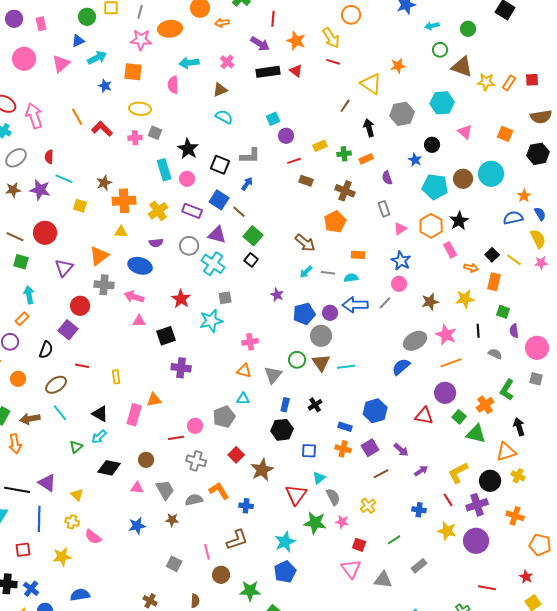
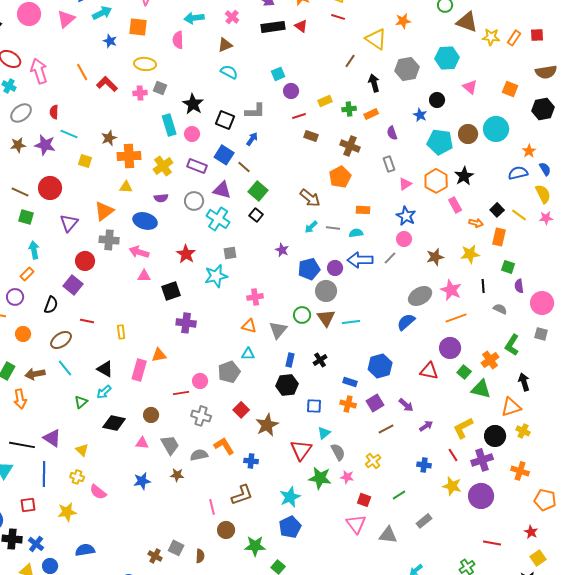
gray square: (174, 564) -> (176, 548), moved

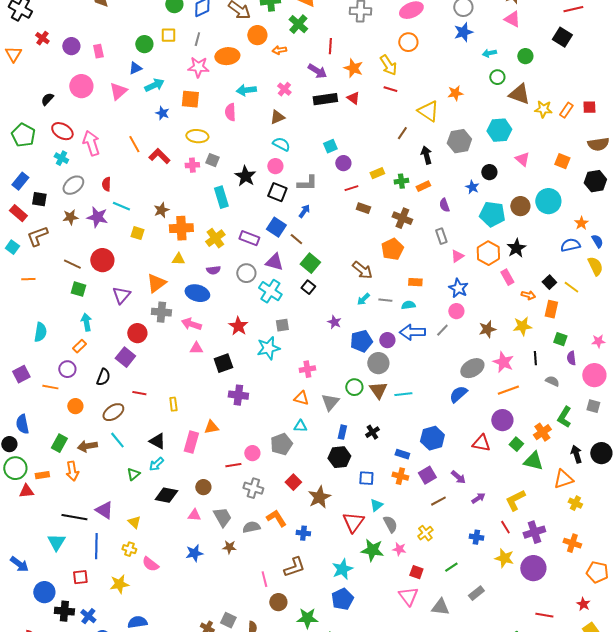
pink circle: (192, 134) -> (275, 166), moved
pink star: (546, 218) -> (598, 341), moved
black circle: (495, 436) -> (601, 453), moved

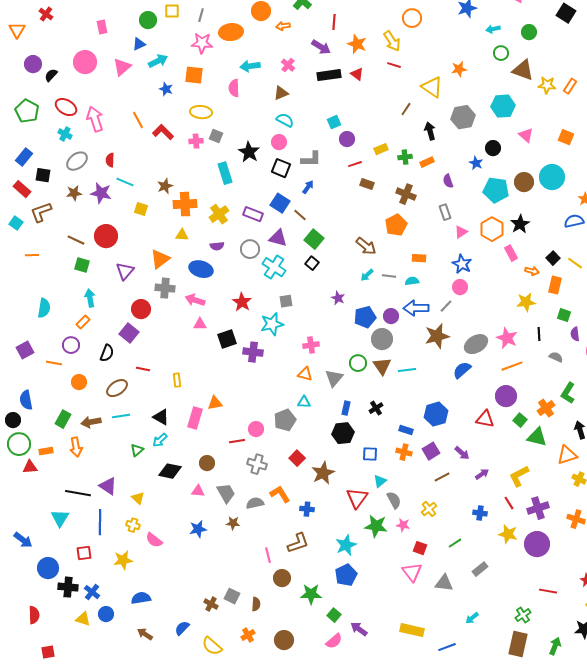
purple circle: (71, 46) -> (33, 64), moved
brown star: (487, 329) -> (437, 336), moved, size x1.4
purple cross: (238, 395) -> (253, 352), moved
cyan line: (117, 440) -> (121, 416), turned -60

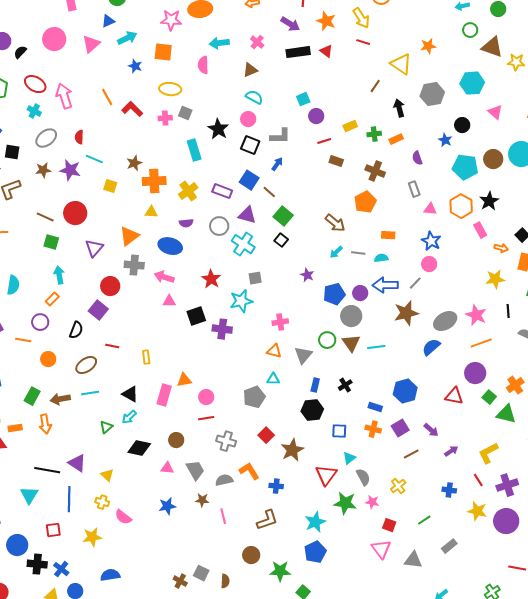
pink triangle: (461, 232) -> (430, 209), turned 40
pink circle: (256, 429) -> (206, 397), moved
pink line: (268, 555) -> (223, 516), moved

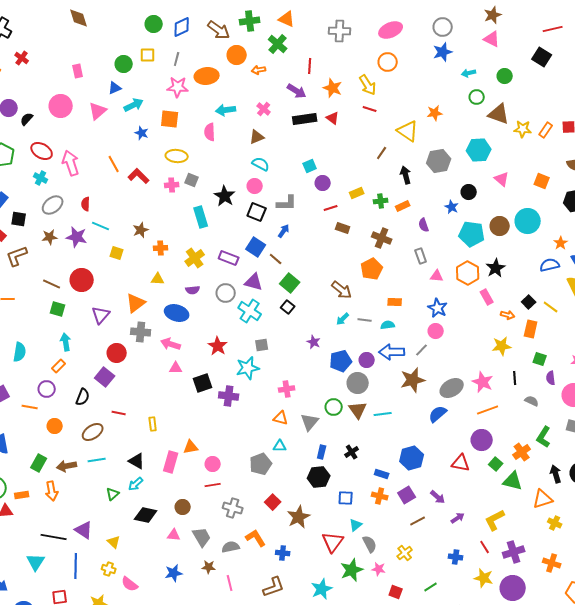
orange cross: (154, 181) -> (161, 248), size x0.6
green star: (345, 503) -> (352, 570), turned -30

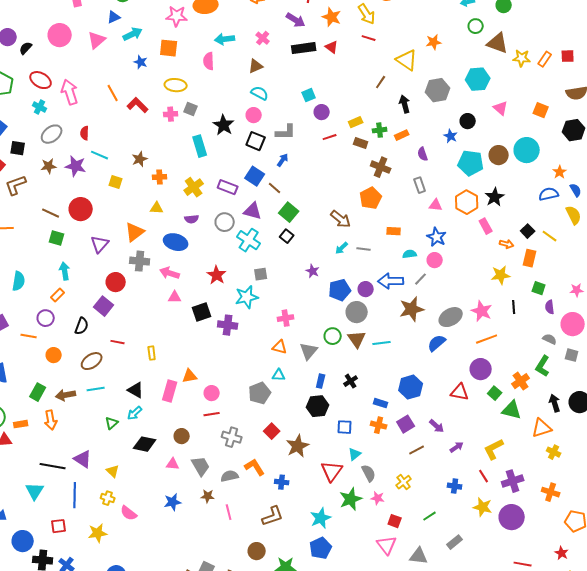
brown rectangle: (343, 228) -> (361, 143), moved
cyan semicircle: (388, 325) -> (410, 254), moved
gray semicircle: (532, 401) -> (550, 339), moved

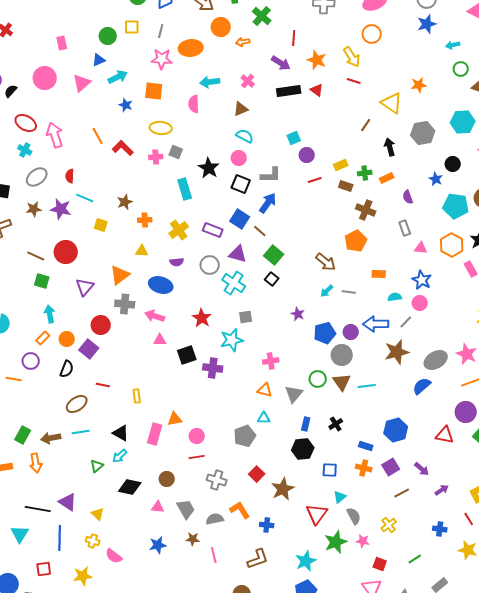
blue arrow: (283, 160) -> (268, 203), size x1.5
orange circle: (54, 355) -> (67, 339), moved

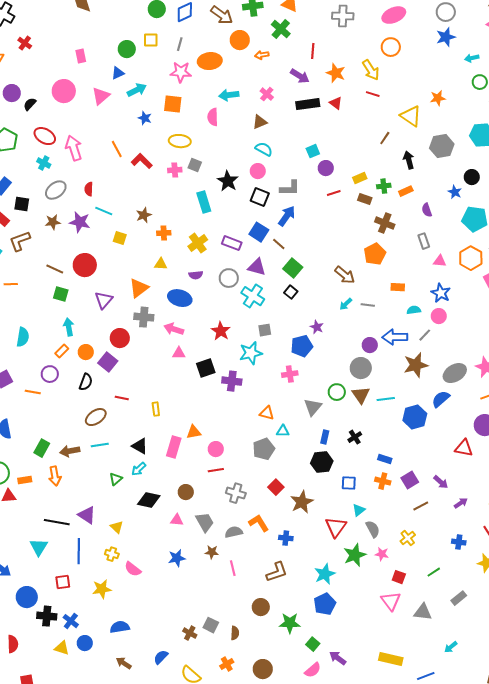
blue pentagon: (325, 333) -> (302, 346), moved
orange triangle: (265, 390) -> (267, 413), moved
blue hexagon: (396, 430) -> (415, 417), moved

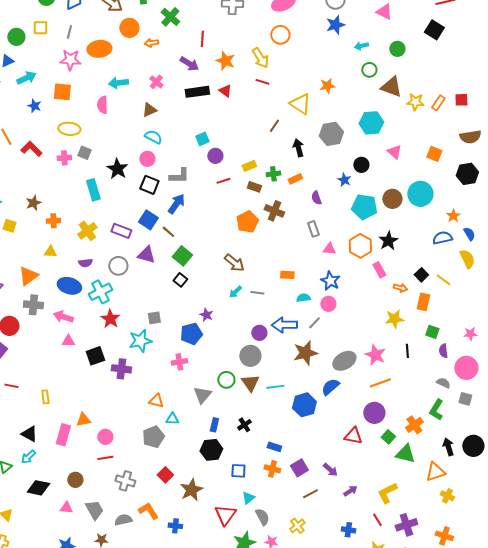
orange pentagon: (375, 254) -> (247, 222), moved
cyan cross: (253, 296) -> (100, 292), moved, turned 30

